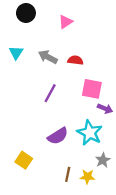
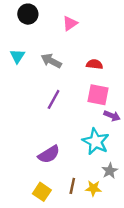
red semicircle: (75, 60) -> (95, 64), moved
purple semicircle: (58, 136) -> (49, 154), moved
yellow square: (24, 160) -> (42, 192), moved

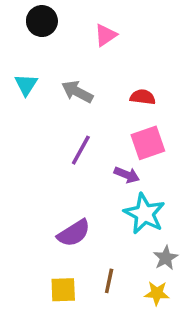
pink square: (98, 95) -> (148, 143), turned -30
purple arrow: (112, 116) -> (127, 175), moved
yellow star: (93, 188) -> (157, 293), moved
yellow square: (42, 192) -> (63, 290), turned -36

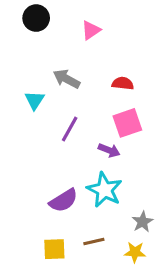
cyan triangle: (26, 85) -> (35, 100), moved
cyan star: (144, 214) -> (105, 190), moved
brown line: (109, 281) -> (94, 241), turned 65

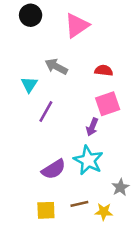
pink triangle: (91, 30) -> (77, 25), size x1.5
purple line: (70, 129) -> (46, 112), moved
purple arrow: (109, 150) -> (92, 127), turned 90
yellow star: (135, 252) -> (104, 212), moved

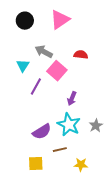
black circle: (31, 15) -> (25, 21), moved
pink square: (108, 104) -> (57, 71), moved, turned -30
gray star: (120, 187) -> (96, 126), moved
brown line: (79, 204) -> (60, 150), moved

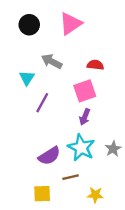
pink square: (57, 71) -> (85, 91), moved, turned 30

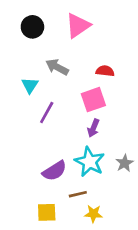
yellow star: (95, 195) -> (93, 214), moved

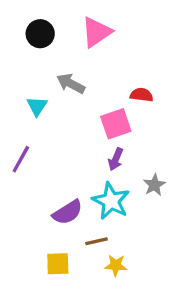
red semicircle: (105, 71) -> (142, 95), moved
purple line: (47, 112) -> (21, 159), moved
gray star: (125, 163) -> (154, 185), moved

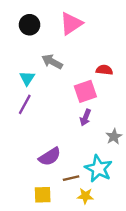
purple line: (21, 159) -> (25, 104), moved
cyan star: (111, 201) -> (98, 169), moved

